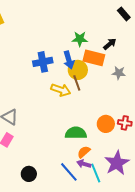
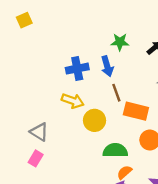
orange rectangle: (94, 58) -> (136, 111), moved
yellow circle: (78, 70) -> (95, 120), moved
yellow arrow: (61, 90) -> (73, 101), moved

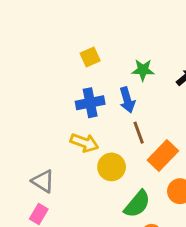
yellow square: (24, 20) -> (90, 57), moved
orange rectangle: (136, 111) -> (163, 156), turned -60
green semicircle: (115, 150) -> (137, 204), turned 130

